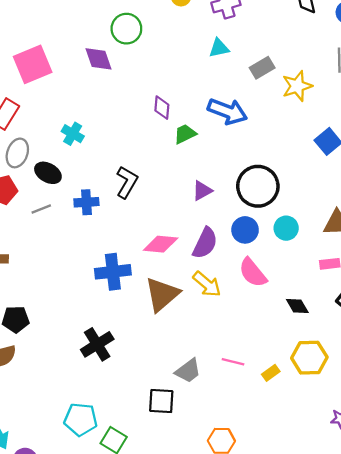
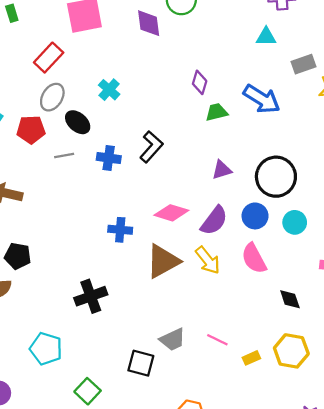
blue cross: (113, 272) -> (120, 230), size x0.7
cyan pentagon: (81, 419) -> (46, 349), moved

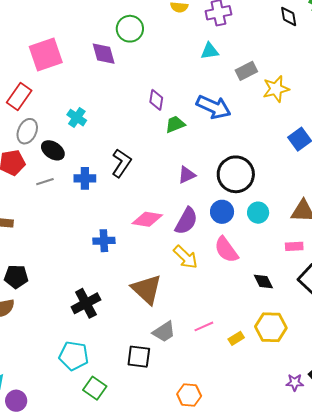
brown triangle: (163, 261) -> (147, 289), moved, turned -40
pink line: (217, 340) -> (204, 326), turned -42
cyan pentagon: (46, 349) -> (74, 356), moved

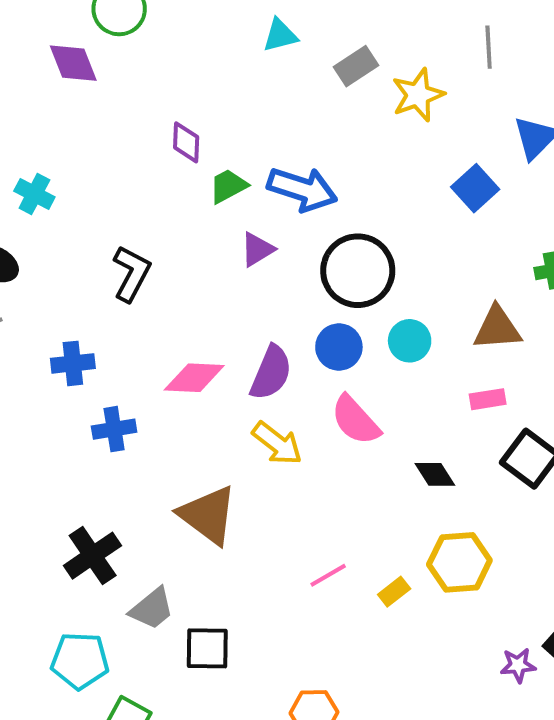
blue arrow: (214, 107) -> (302, 189), moved
purple triangle: (187, 175) -> (257, 249), moved
blue cross: (85, 178) -> (73, 363), moved
gray trapezoid: (164, 332) -> (152, 609), moved

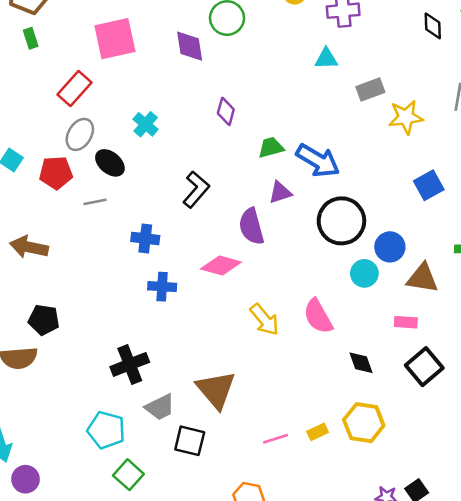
purple diamond: (186, 142) -> (226, 111), moved
blue circle: (339, 347) -> (390, 247), moved
purple semicircle: (271, 373) -> (251, 226), moved, turned 129
brown triangle: (208, 515) -> (216, 390), moved
pink line: (328, 575) -> (275, 439), moved

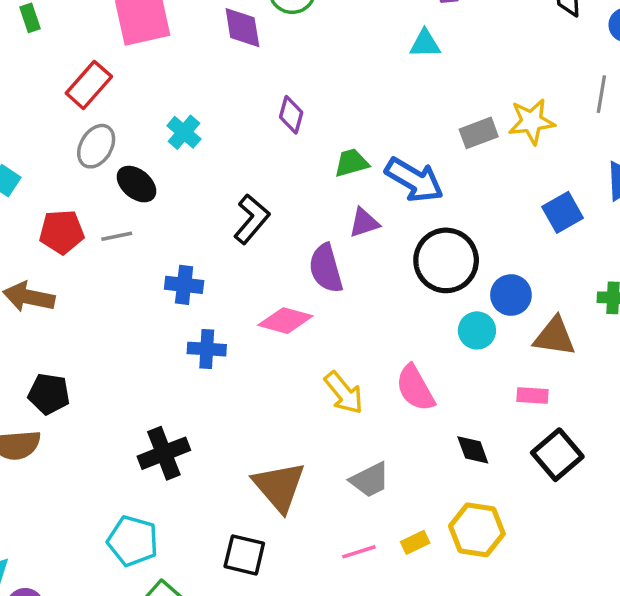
gray rectangle: (370, 90) -> (479, 133), moved
red pentagon: (56, 173) -> (62, 232), moved
gray trapezoid: (160, 407) -> (370, 480), moved

